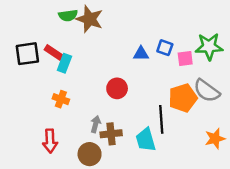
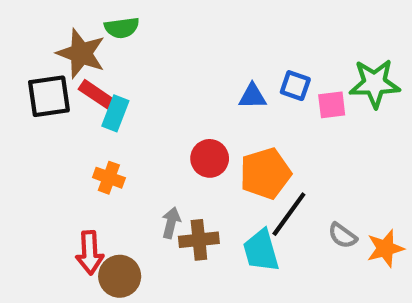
brown star: (90, 19) -> (81, 53), moved
gray semicircle: (207, 91) -> (342, 236), moved, size x0.6
orange pentagon: (183, 98) -> (265, 173), moved
black line: (161, 119) -> (289, 214), turned 40
brown circle: (90, 154) -> (120, 276), moved

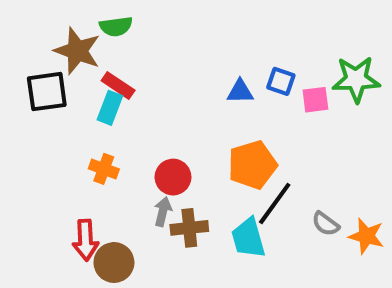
red rectangle: (96, 94) -> (118, 85), moved
red circle: (210, 158) -> (173, 177), moved
orange star: (385, 248) -> (366, 236), turned 30

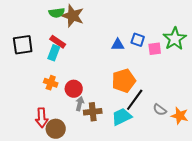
brown star: (77, 51) -> (73, 16), moved
green star: (356, 79) -> (175, 39), turned -30
red circle: (173, 177) -> (74, 89), moved
cyan trapezoid: (248, 238) -> (122, 117), turned 80

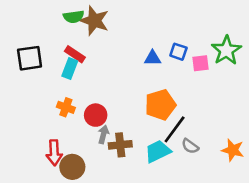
gray semicircle: (160, 110) -> (190, 146), moved

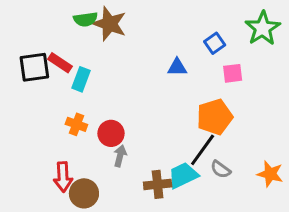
green star: (226, 50) -> (263, 28), moved
blue square: (178, 52) -> (215, 43), moved, turned 36
red rectangle: (75, 54) -> (60, 63), moved
orange pentagon: (160, 105) -> (215, 117), moved
brown cross: (120, 145) -> (158, 184), moved

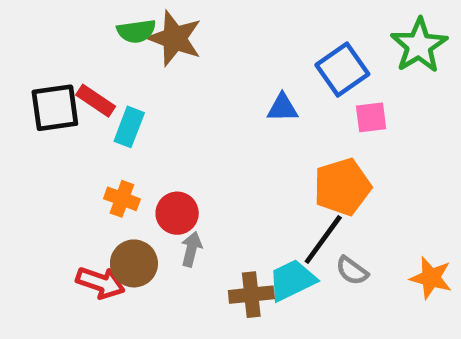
blue square: (215, 43) -> (342, 69), size x1.5
red arrow: (63, 177) -> (100, 283), turned -68
brown circle: (84, 193) -> (134, 263), moved

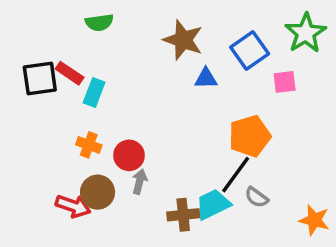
brown star: (175, 38) -> (183, 40), moved
pink square: (371, 117) -> (285, 82), moved
orange star: (431, 278) -> (314, 220), moved

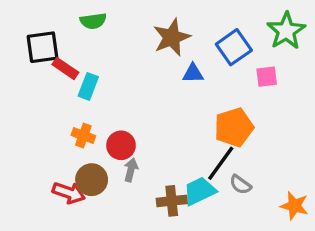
brown star: (183, 40) -> (172, 37), turned 30
black square: (40, 78) -> (43, 47), moved

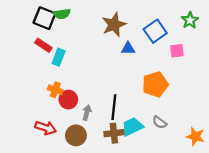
green star: (286, 31) -> (190, 20), size x0.7
black square: (43, 47) -> (44, 18), moved, turned 30
red circle: (121, 145) -> (68, 100), moved
black line: (221, 163) -> (114, 107), moved, turned -30
brown circle: (92, 180) -> (76, 135), moved

